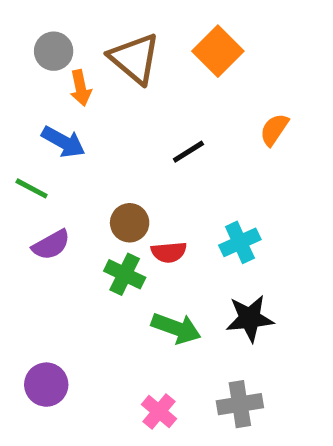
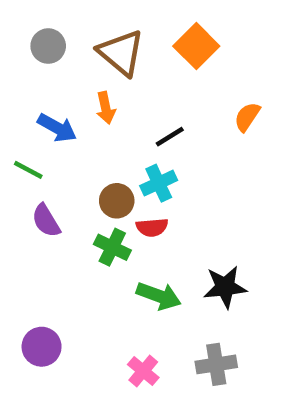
orange arrow: (81, 88) -> (106, 108), moved
cyan cross: (240, 242) -> (159, 183), moved
purple semicircle: (51, 245) -> (46, 221), turned 88

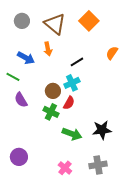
red semicircle: (152, 227) -> (69, 103), turned -56

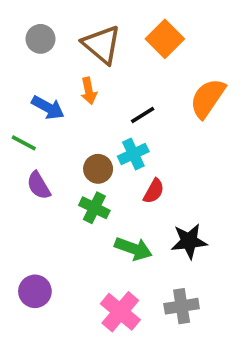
orange semicircle: (112, 53) -> (208, 98), size x1.6
red semicircle: (69, 103) -> (154, 191), moved
pink cross: (65, 168) -> (120, 312), size x1.5

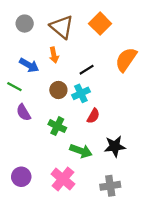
brown circle: (98, 169) -> (58, 90), moved
pink cross: (120, 312) -> (63, 179), moved

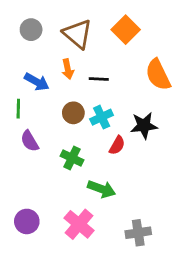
orange semicircle: (126, 60) -> (158, 75), turned -60
black line: (87, 70) -> (99, 79), moved, turned 35
green line: (14, 87) -> (18, 109), turned 63
black star: (115, 146) -> (144, 126), moved

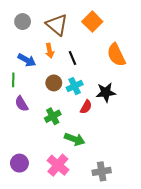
black line: (99, 79) -> (73, 58), turned 64
green cross: (72, 158) -> (53, 116), turned 35

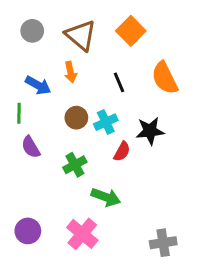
black line: (73, 58) -> (119, 82), moved
gray cross: (102, 171) -> (163, 243), moved

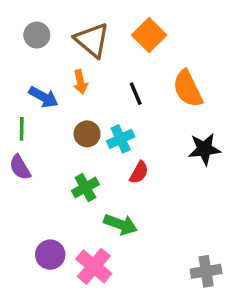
black star: (150, 131) -> (204, 149), moved
purple semicircle: (31, 147) -> (20, 167), moved
purple circle: (28, 231) -> (50, 255), moved
gray cross: (163, 243) -> (206, 271), moved

